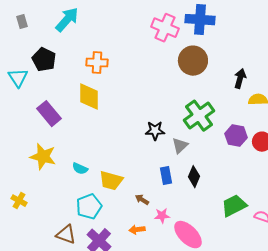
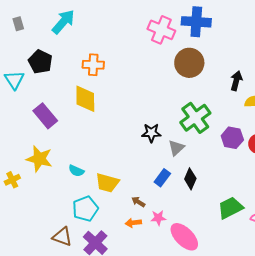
blue rectangle: (166, 176) -> (162, 178), turned 48
yellow cross: (19, 201) -> (12, 180), moved, turned 35
orange arrow: (137, 230) -> (133, 223), moved

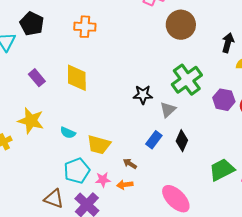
yellow diamond: (85, 99) -> (77, 78), moved
purple rectangle: (45, 116) -> (37, 78), size x0.7
pink star: (158, 218) -> (103, 180), moved

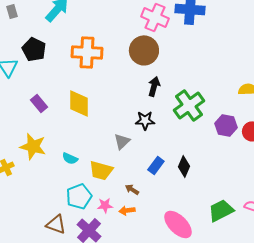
brown circle: (181, 25) -> (144, 50), moved
orange cross: (85, 27) -> (87, 52), size x1.4
black arrow: (228, 43) -> (154, 86), moved
gray triangle: (168, 110) -> (122, 141), moved
green trapezoid: (222, 170) -> (221, 210), moved

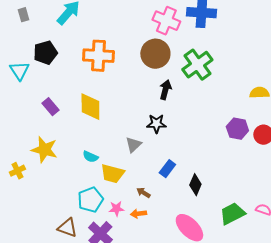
black pentagon: (34, 49) -> (45, 53), turned 30
green cross: (189, 105) -> (197, 65), moved
cyan semicircle: (70, 158) -> (90, 157), moved
black diamond: (184, 166) -> (195, 185), moved

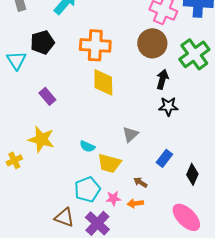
yellow diamond: (90, 107) -> (103, 82), moved
black star: (156, 124) -> (168, 106), moved

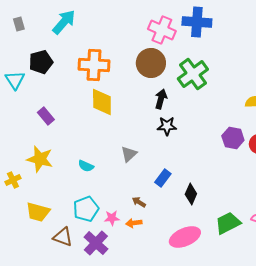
yellow trapezoid: (109, 163) -> (38, 212), moved
pink ellipse: (186, 217) -> (185, 237), turned -68

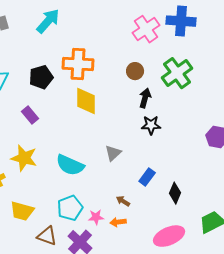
pink cross: (162, 30) -> (146, 29), turned 32
black pentagon: (41, 62) -> (41, 77), moved
brown circle: (151, 63) -> (135, 71), moved, size x0.6
cyan semicircle: (86, 166) -> (70, 165), size x1.8

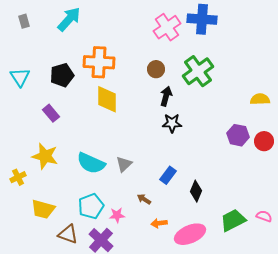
gray triangle: (113, 153) -> (124, 164), moved
orange arrow: (118, 222) -> (159, 223), moved

